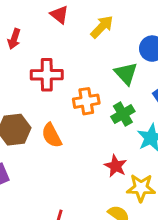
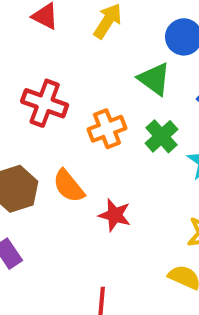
red cross: (47, 75) -> (45, 103), turned 32
red star: (116, 166) -> (115, 215), moved

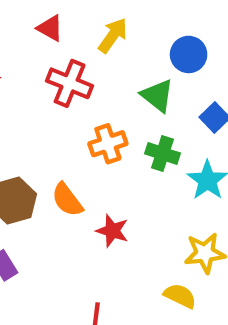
red cross: (45, 103) -> (70, 83), moved
green cross: (161, 136) -> (162, 153), turned -32

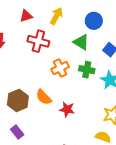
red triangle: (50, 28) -> (26, 16), turned -40

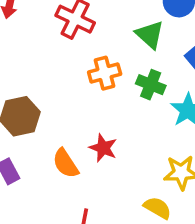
orange semicircle: (44, 97) -> (65, 163), moved

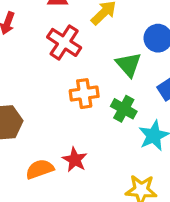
orange semicircle: (65, 163) -> (40, 169), turned 96

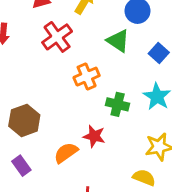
red cross: (64, 42) -> (57, 37), turned 36
green cross: (124, 109) -> (118, 104), moved

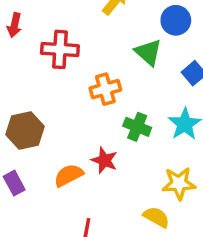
red cross: (57, 37) -> (60, 49), moved, turned 32

